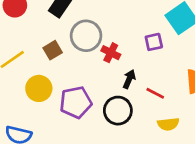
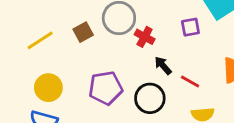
black arrow: (129, 79) -> (163, 66), turned -66
yellow circle: (39, 88) -> (48, 88), moved

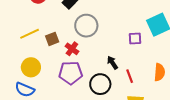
brown square: (83, 32) -> (52, 39), moved
red cross: (145, 37) -> (72, 49), moved
red line: (190, 81) -> (130, 76), turned 32

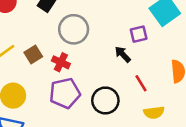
black arrow: (112, 63) -> (123, 54), moved

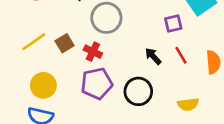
black arrow: (123, 54) -> (153, 56), moved
red line: (141, 83) -> (181, 55), moved

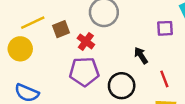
red line: (181, 55) -> (164, 79), moved
yellow circle: (43, 85) -> (20, 49), moved

